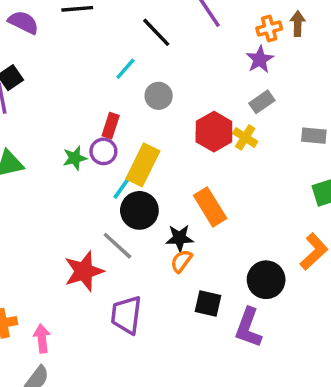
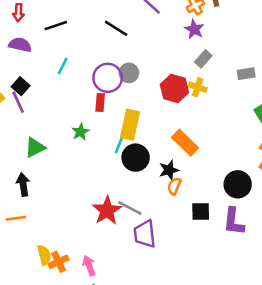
cyan line: (125, 69) -> (63, 66), moved
purple circle: (103, 151) -> (108, 78), moved, size x1.5
gray line: (117, 246) -> (130, 208), moved

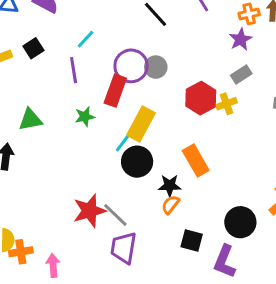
yellow cross: (198, 87) -> (227, 104), turned 36
purple line: (18, 102) -> (74, 70), moved
red rectangle: (100, 103) -> (115, 91), size x1.5

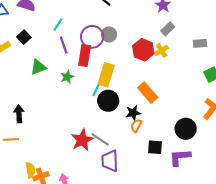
purple line: (74, 70) -> (64, 45), moved
green triangle: (30, 120) -> (38, 67), moved
purple L-shape: (225, 261) -> (180, 157), turned 75

